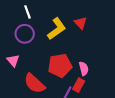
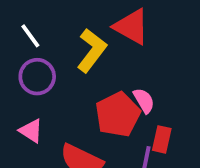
red triangle: (81, 23) -> (131, 27), size x1.5
pink semicircle: (84, 69) -> (144, 101), moved

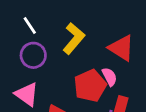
red triangle: (131, 27) -> (121, 48), moved
pink triangle: (31, 131) -> (27, 94), size x1.4

